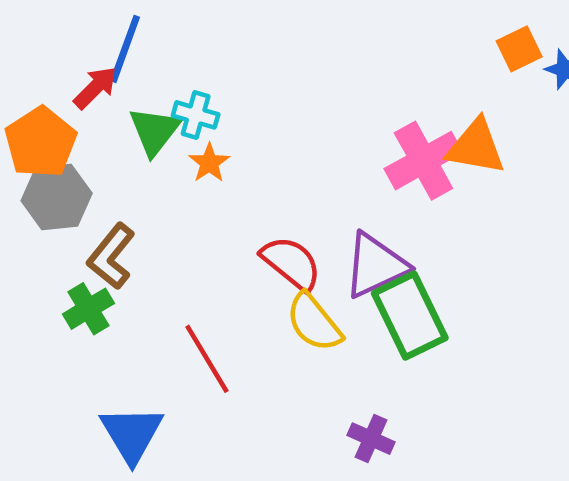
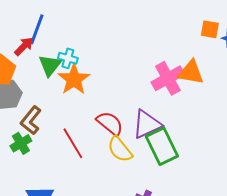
orange square: (519, 49) -> (210, 29), turned 36
orange star: (209, 163) -> (74, 79), size x1.8
red line: (207, 359) -> (73, 143), moved

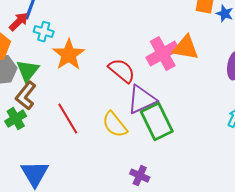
cyan cross: (68, 58) -> (44, 32), moved
green triangle: (50, 65) -> (28, 71), moved
red semicircle: (110, 123) -> (122, 71), moved

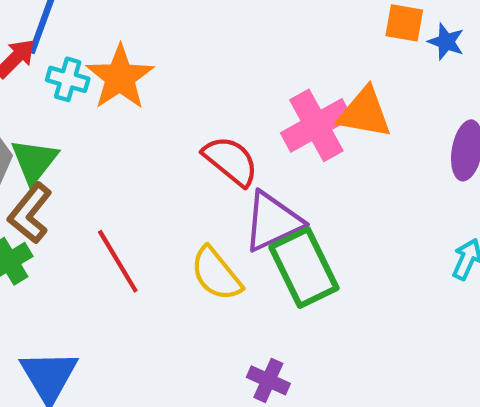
orange star: (69, 55) -> (120, 77), moved

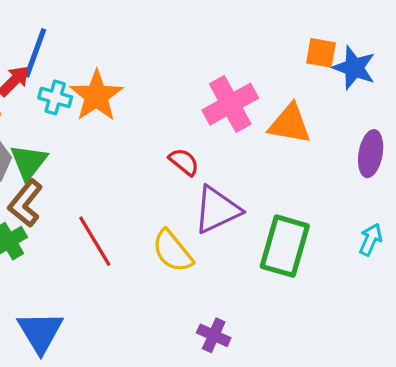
blue star: (446, 42) -> (354, 68), size x1.5
pink cross: (316, 125) -> (230, 104), moved
red semicircle: (231, 161) -> (184, 162), size x0.7
green rectangle: (304, 268) -> (285, 246), moved, turned 42

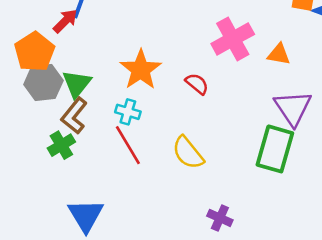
orange star: (96, 96) -> (141, 70), moved
cyan cross: (55, 97) -> (128, 112), moved
orange triangle: (290, 124) -> (279, 54), size x0.7
purple triangle: (217, 210) -> (293, 108), moved, turned -39

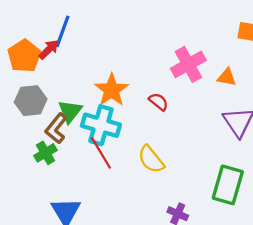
orange pentagon: (35, 52) -> (24, 56), moved
green triangle: (77, 84) -> (70, 111), moved
cyan cross: (128, 112) -> (101, 125), size x1.8
green rectangle: (275, 149) -> (228, 185), moved

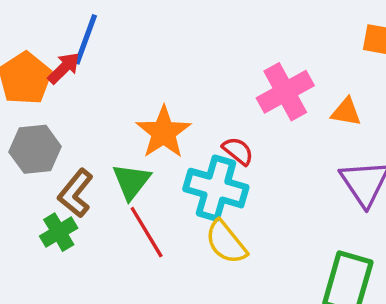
green triangle: (70, 111) -> (131, 181), moved
cyan cross: (101, 125) -> (216, 188), moved

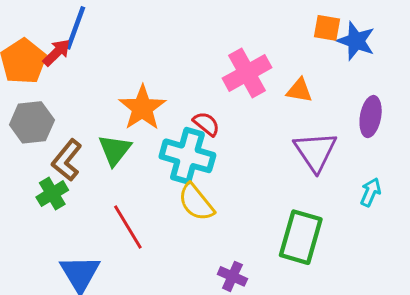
red line: (147, 232) -> (128, 227), moved

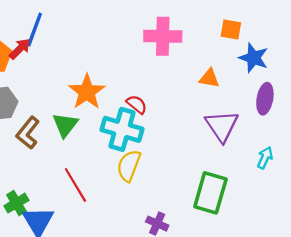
blue star: (356, 41) -> (254, 58), moved
pink cross: (247, 73) -> (163, 36), moved, turned 30
green cross: (52, 194) -> (16, 203), moved
yellow semicircle: (196, 202) -> (129, 166), turned 60

